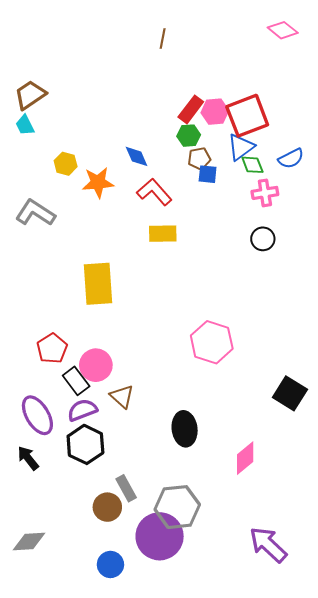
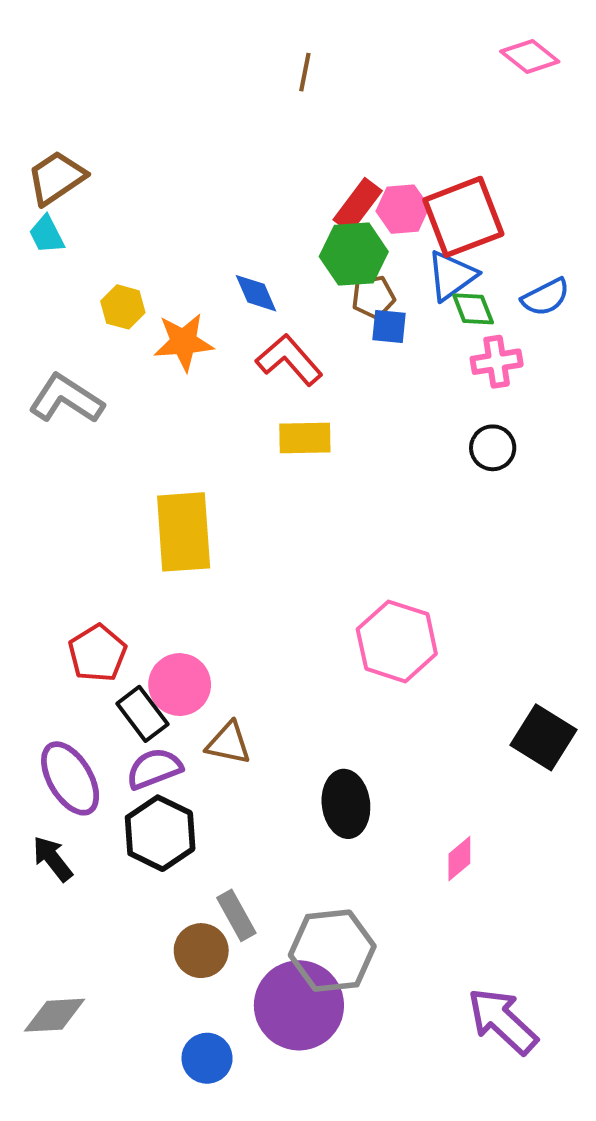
green hexagon: (189, 136) -> (354, 254), size x1.5
brown triangle: (122, 396) -> (229, 743), turned -30
pink diamond: (245, 458) -> (459, 859), size x0.7

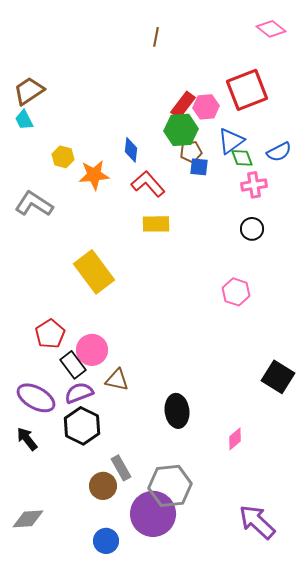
red square: (463, 217) -> (247, 90), moved
blue diamond: (256, 293) -> (131, 150), turned 30
yellow rectangle: (184, 532) -> (94, 272), turned -33
pink hexagon: (397, 641) -> (236, 292), moved, size x0.7
purple ellipse: (70, 778) -> (36, 398), turned -30

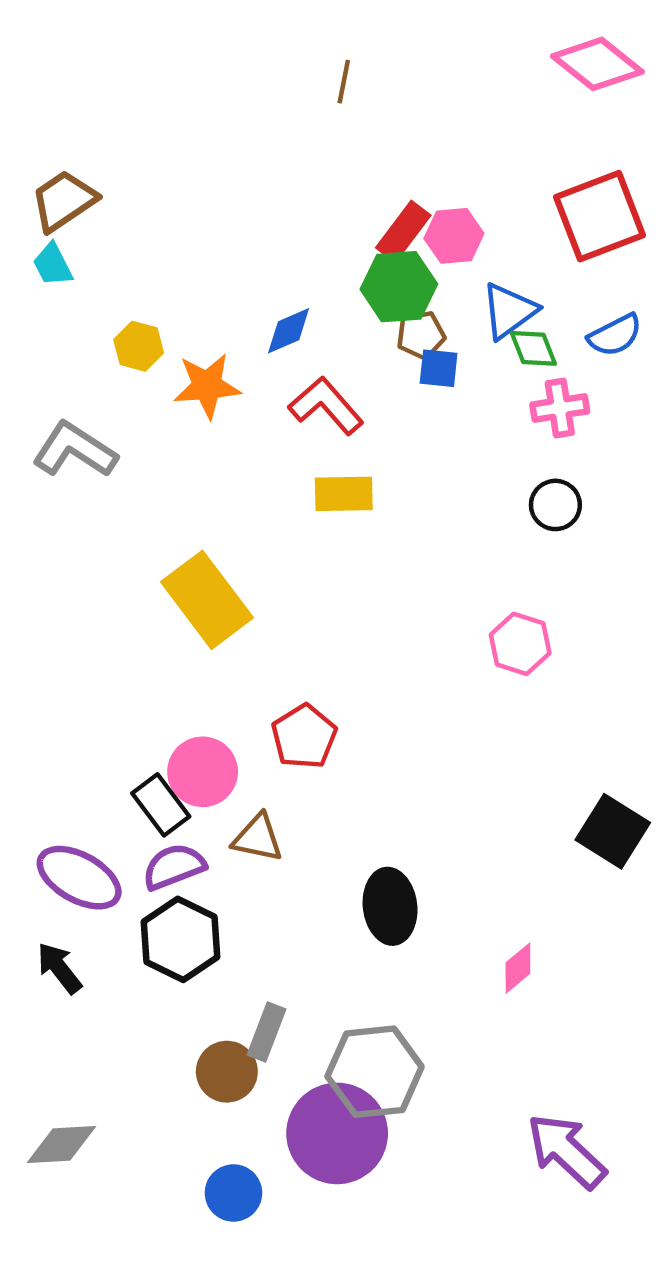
pink diamond: (271, 29) -> (597, 64), size x1.4
red square: (247, 90) -> (600, 216), moved
blue diamond: (131, 150) -> (289, 331), turned 60
red pentagon: (50, 334) -> (304, 736), moved
gray rectangle: (121, 468) -> (267, 1032), turned 50

